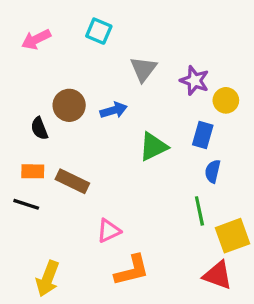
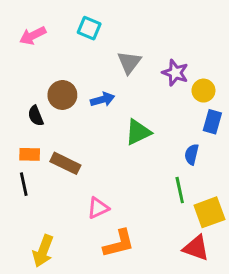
blue rectangle: (203, 135) -> (212, 122), moved
black line: (26, 204) -> (24, 184), turned 60

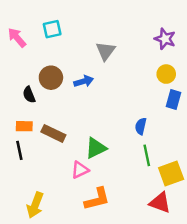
cyan square: (89, 28) -> (52, 29), moved, turned -36
pink arrow: (33, 36) -> (17, 38), moved, turned 75
purple star: (175, 73) -> (165, 39), moved
green triangle: (138, 132) -> (96, 148), moved
blue semicircle: (192, 154) -> (141, 126), moved

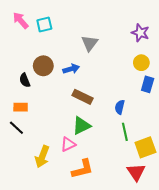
pink arrow: (17, 38) -> (21, 20), moved
brown rectangle: (53, 133) -> (83, 97), moved
black line: (19, 150) -> (16, 128), turned -35
red triangle: (160, 203) -> (136, 172), turned 36
yellow arrow: (35, 205) -> (42, 157), moved

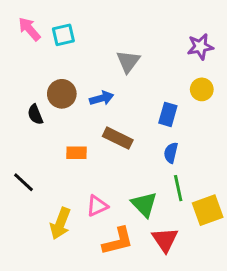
purple star: (140, 33) -> (200, 47), turned -30
blue rectangle: (148, 84) -> (168, 114), moved
orange rectangle: (21, 107) -> (77, 153), moved
green triangle: (81, 126) -> (144, 204), moved, turned -48
red triangle: (136, 172) -> (165, 240), moved

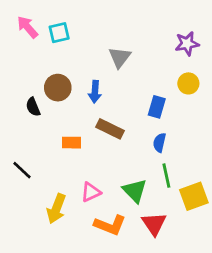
blue arrow: (102, 98) -> (95, 92), turned 110
orange L-shape: (118, 241) -> (110, 225), turned 36

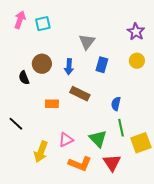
pink arrow: (28, 27) -> (20, 20), turned 60
purple star: (187, 44) -> (136, 32), turned -30
blue rectangle: (157, 107) -> (102, 65), moved

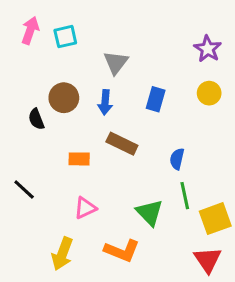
gray triangle: (87, 42) -> (116, 63), moved
pink triangle: (66, 140) -> (85, 208), moved
yellow arrow: (41, 152) -> (62, 254), moved
red triangle: (112, 163) -> (208, 260), moved

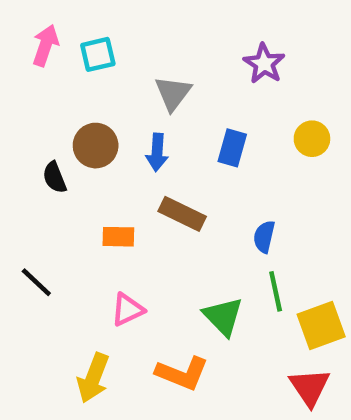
purple star: (208, 49) -> (264, 64), moved

